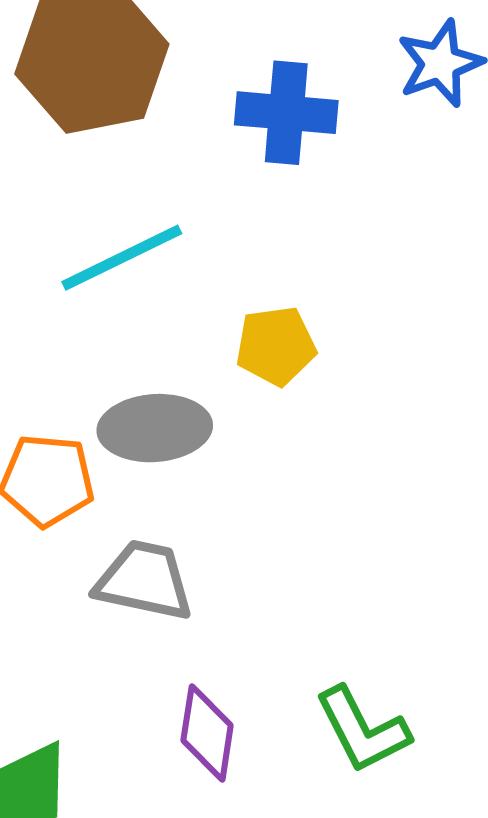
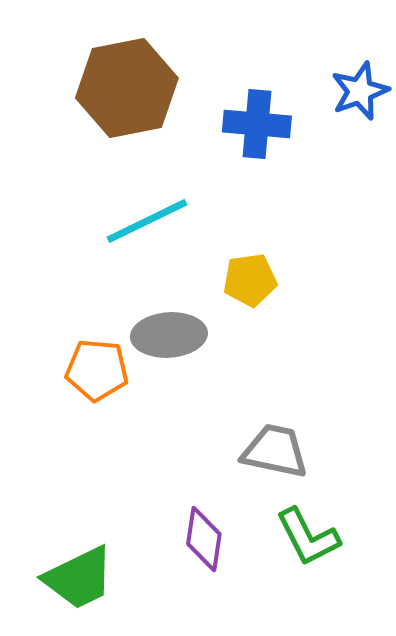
gray trapezoid: (144, 580) -> (275, 451), moved

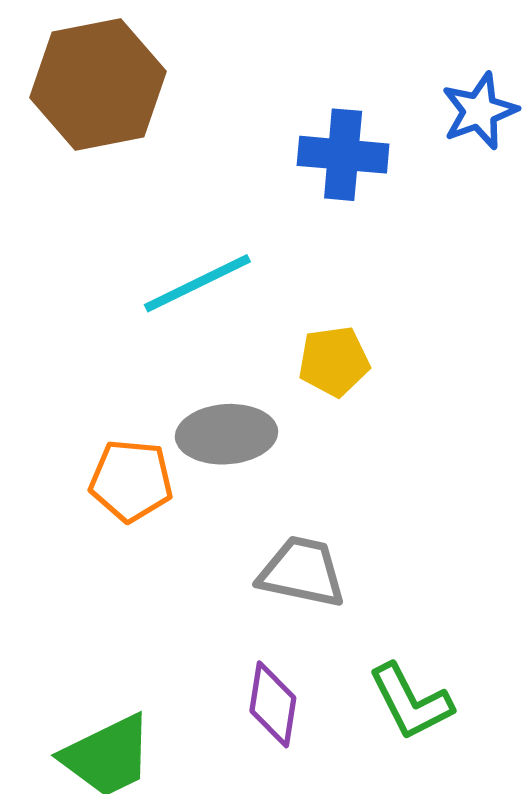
brown hexagon: (127, 88) -> (98, 85), moved
gray trapezoid: (275, 451) -> (302, 572), moved

